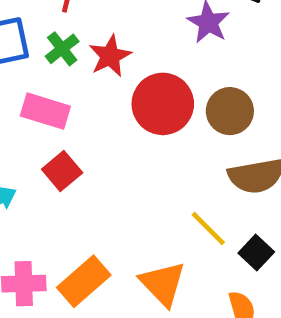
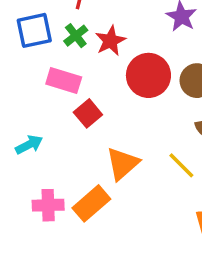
red square: (62, 171) -> (88, 113), moved
orange triangle: (163, 284) -> (123, 164), moved, turned 33

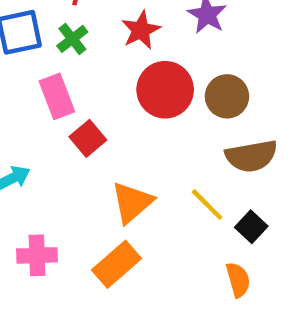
red star: (110, 41) -> (141, 30), moved
pink rectangle: (64, 81) -> (57, 96), turned 52
orange rectangle: (91, 203) -> (117, 264), moved

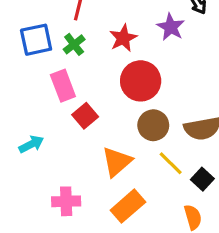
brown circle: (227, 96) -> (153, 125), moved
pink cross: (37, 255) -> (66, 201), moved
orange rectangle: (117, 264) -> (128, 206), moved

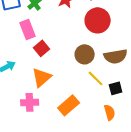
red circle: (141, 81) -> (98, 20), moved
orange triangle: (117, 162) -> (42, 77), moved
black square: (202, 179) -> (116, 88), turned 32

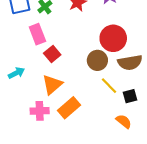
red circle: (98, 20) -> (113, 38), moved
orange rectangle: (69, 105) -> (69, 108), moved
orange semicircle: (110, 112) -> (124, 121), turned -35

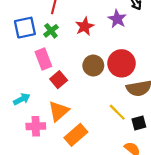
brown circle: (97, 60) -> (93, 66), moved
pink cross: (40, 111) -> (36, 126), moved

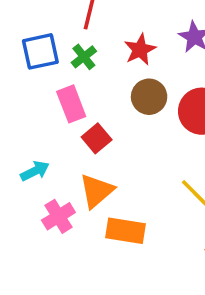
brown circle: (93, 66) -> (149, 97), moved
pink cross: (36, 126) -> (58, 216), turned -30
orange rectangle: (76, 135) -> (126, 231), turned 50

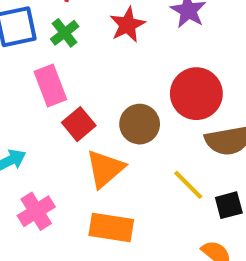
brown circle: (149, 97) -> (140, 124), moved
orange triangle: (97, 191) -> (105, 169), moved

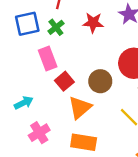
red star: (127, 25) -> (93, 23), turned 30

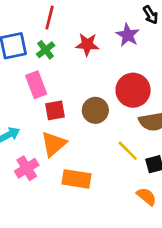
red square: (64, 81) -> (55, 110), turned 30
orange triangle: (80, 108) -> (54, 144), moved

